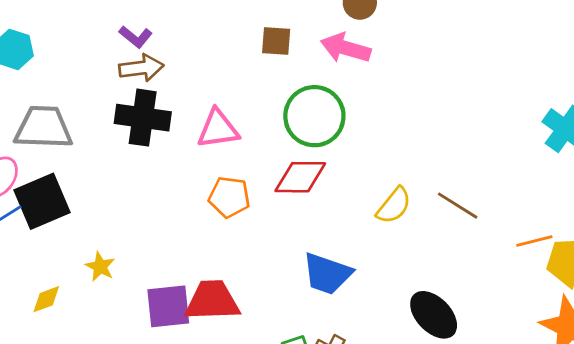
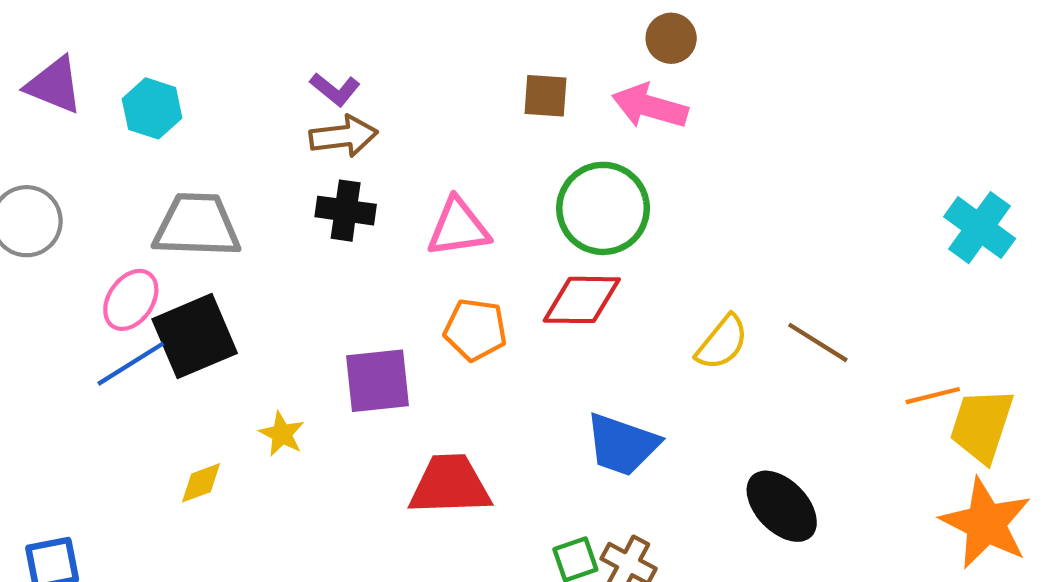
black cross: (143, 118) -> (346, 211), size x0.7
purple square: (168, 306) -> (378, 381), moved

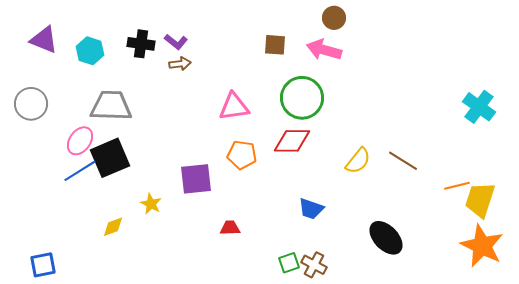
brown arrow: (344, 136) -> (180, 64), size x0.7
black cross: (346, 211) -> (141, 44), moved
blue trapezoid: (622, 445) -> (311, 209), size x0.7
red trapezoid: (450, 485) -> (230, 228), size x0.5

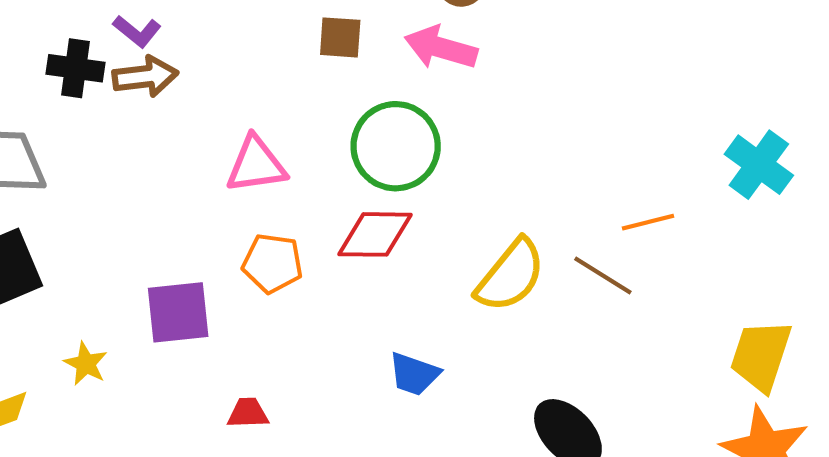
black cross: (141, 44) -> (75, 68), moved
brown arrow: (180, 64) -> (145, 76), size x1.4
yellow semicircle: (358, 161) -> (511, 275), size x1.4
orange line: (457, 186) -> (648, 222), moved

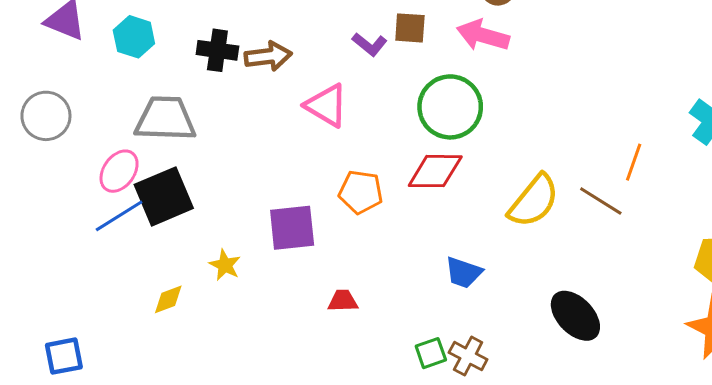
purple L-shape: (137, 31) -> (370, 44), moved
pink triangle: (256, 165) -> (326, 105), moved, turned 39
orange line: (648, 222) -> (634, 162), turned -57

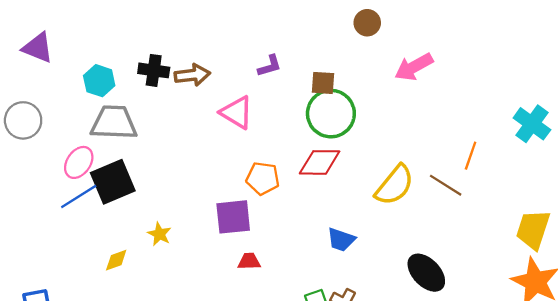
brown square: (410, 28) -> (323, 83), moved
pink arrow: (483, 35) -> (414, 67), moved, turned -45
cyan hexagon: (134, 37) -> (99, 81), moved
purple L-shape: (370, 44) -> (270, 66), turned -55
purple square: (292, 228) -> (233, 217), moved

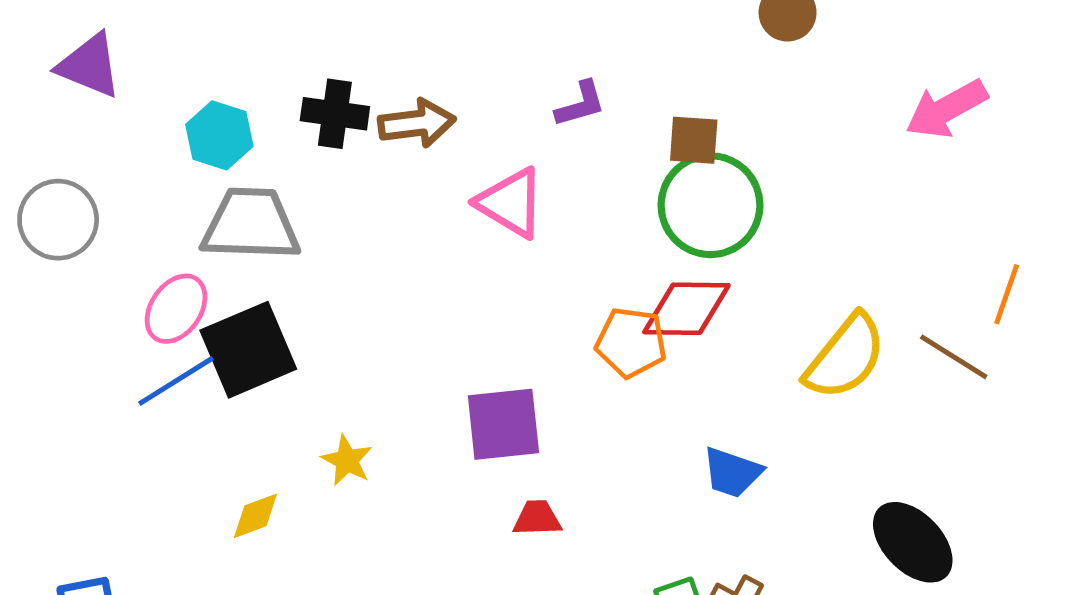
pink arrow: (414, 67) -> (946, 109), moved
orange pentagon: (263, 178) -> (631, 342), moved

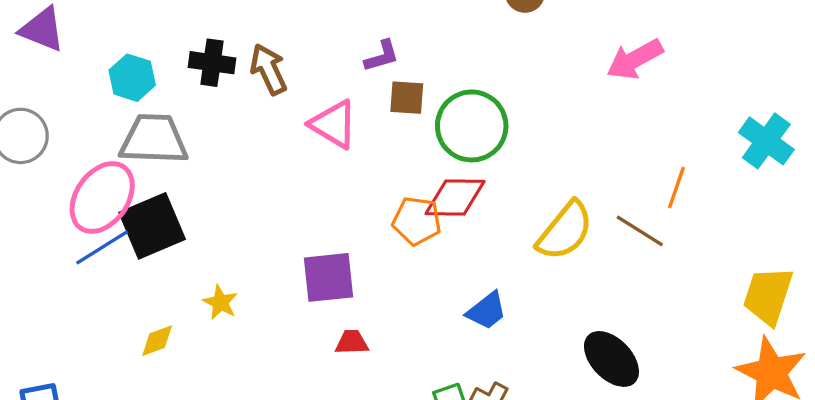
brown arrow: (417, 123) -> (269, 69), turned -108
brown square: (694, 140) -> (407, 98), moved
pink ellipse: (176, 309) -> (102, 198), size x1.5
blue trapezoid: (732, 472) -> (487, 311), turned -57

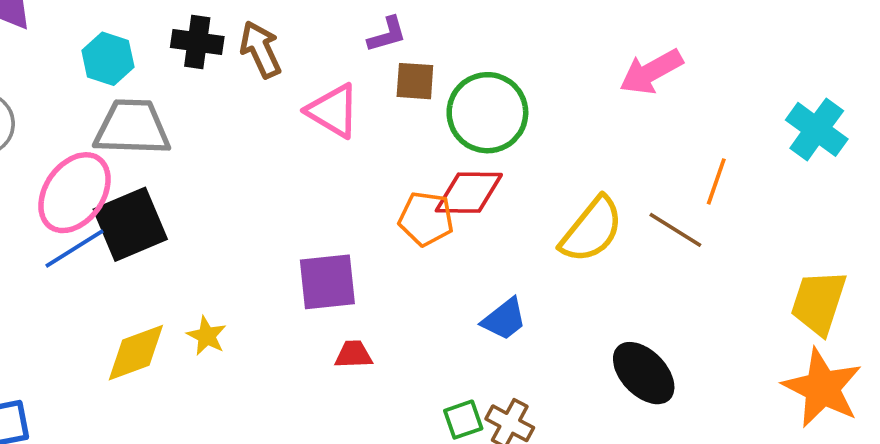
pink arrow: (635, 59) -> (651, 72), moved
yellow star: (220, 302) -> (207, 336), moved
yellow diamond: (157, 341) -> (136, 353), size x1.6

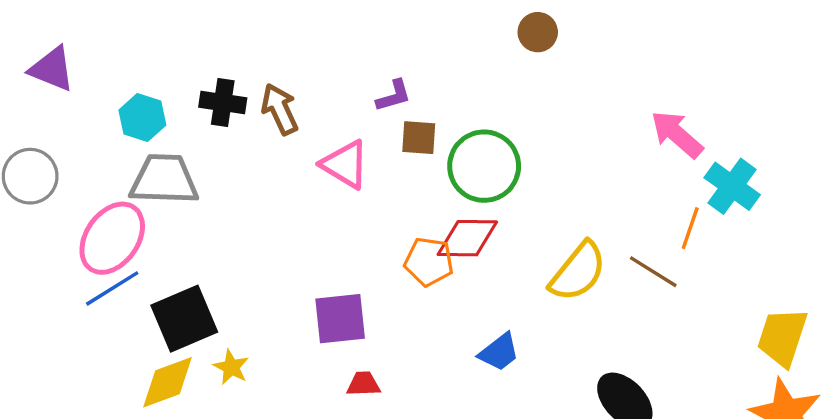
pink arrow: (651, 72) -> (677, 134), moved, turned 70
cyan cross: (817, 129) -> (732, 186), moved
black square: (130, 224) -> (184, 319), moved

